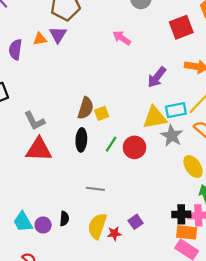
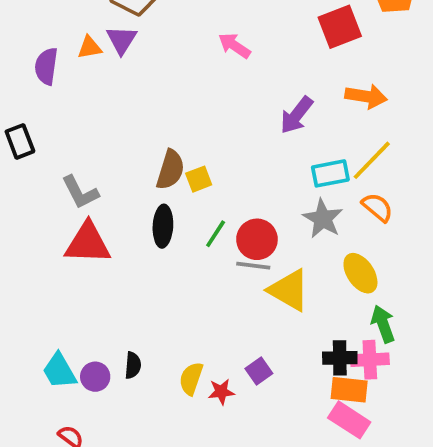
yellow triangle: (155, 118) -> (289, 290), moved, turned 40
gray line: (95, 189) -> (253, 266), moved
yellow semicircle: (97, 226) -> (191, 379), size x0.7

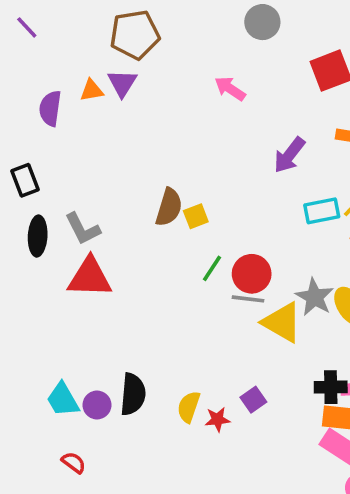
gray star: (323, 219) -> (315, 297), moved
black ellipse: (163, 226) -> (38, 236), moved
black semicircle: (133, 365) -> (133, 394), size x1.6

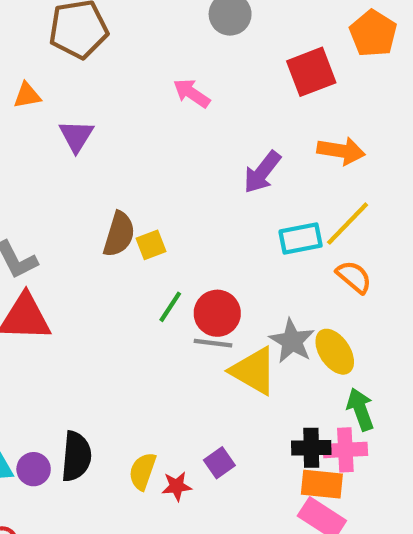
purple triangle: (122, 83) -> (76, 136), moved

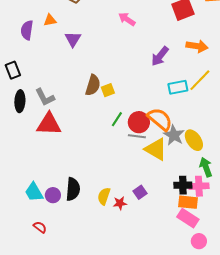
orange semicircle: (354, 277) -> (160, 119), moved, size x1.5

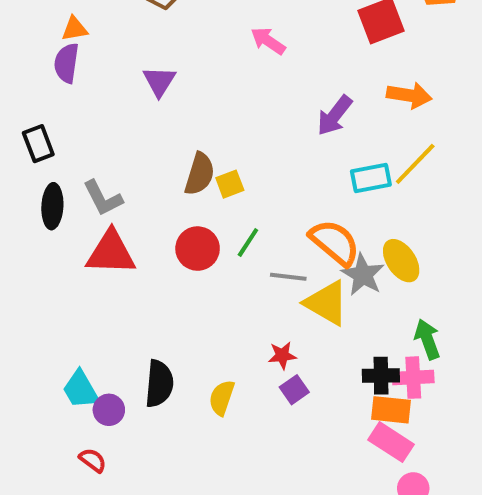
orange triangle: (50, 20) -> (75, 29), moved
red circle: (139, 122) -> (198, 249), moved
yellow ellipse: (194, 140) -> (401, 261), moved
purple circle: (53, 195) -> (109, 410), moved
red star: (120, 203) -> (282, 355), moved

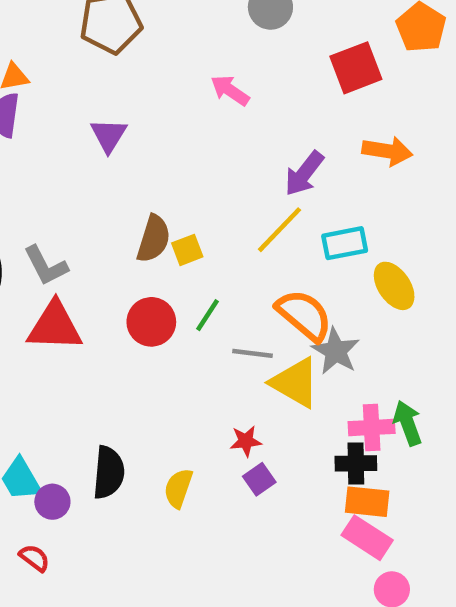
yellow line: (415, 164) -> (279, 230), moved
yellow ellipse: (401, 261) -> (394, 286), moved
pink cross: (413, 378) -> (372, 428), moved

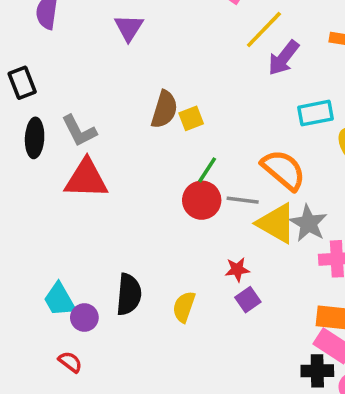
yellow line: (279, 230) -> (264, 29), moved
red circle: (151, 322) -> (202, 200), moved
gray star: (336, 351) -> (308, 223), moved
black cross: (356, 463) -> (317, 371), moved

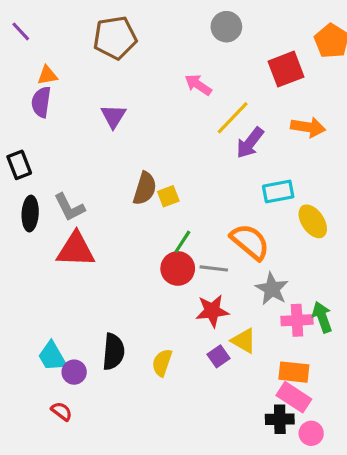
yellow triangle: (276, 223) -> (244, 341), moved, size x0.7
red star: (237, 269) -> (212, 311), moved, size x1.5

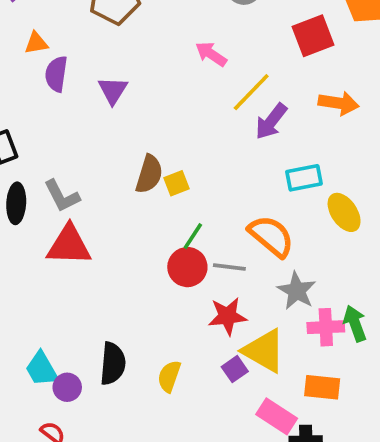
purple semicircle: (41, 102) -> (56, 74), moved
yellow triangle: (244, 341) -> (264, 351), size x1.5
pink rectangle: (294, 397) -> (277, 416), moved

